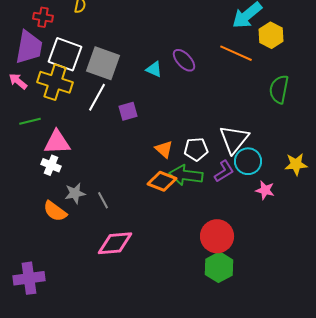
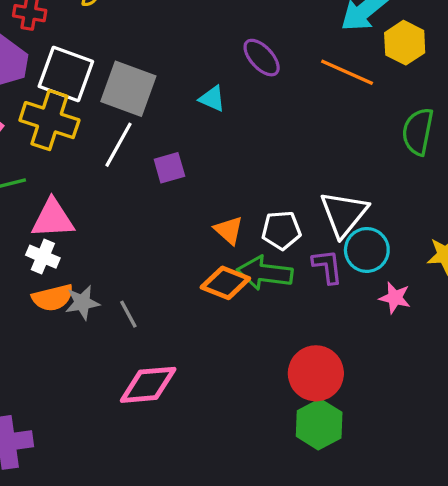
purple ellipse: (184, 60) -> (262, 58), moved
purple L-shape: (224, 171) -> (327, 266), turned -65
orange semicircle: (55, 211) -> (53, 298), moved, turned -50

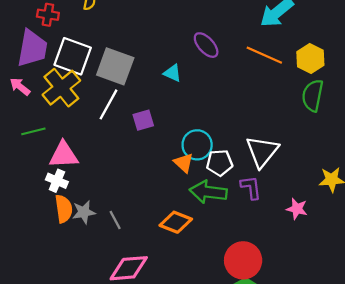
yellow hexagon: (405, 43) -> (310, 58), moved
yellow cross: (49, 120) -> (61, 88), turned 33
cyan circle: (367, 250) -> (197, 145), moved
orange diamond: (225, 283) -> (176, 222), moved
orange semicircle: (53, 298) -> (64, 209), turned -84

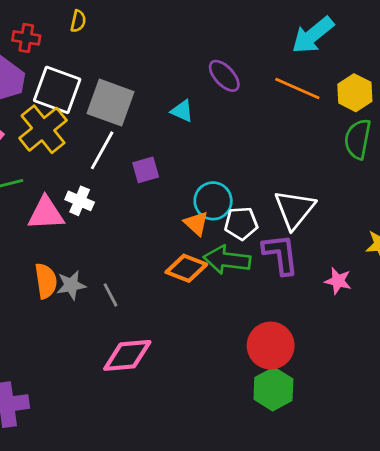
white cross: (57, 181) -> (80, 201), moved
purple L-shape: (251, 187) -> (280, 254), size x1.4
orange diamond: (176, 222) -> (186, 268), moved

